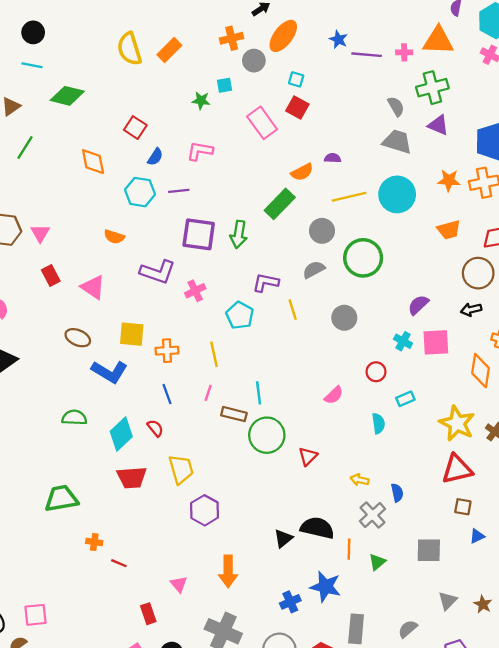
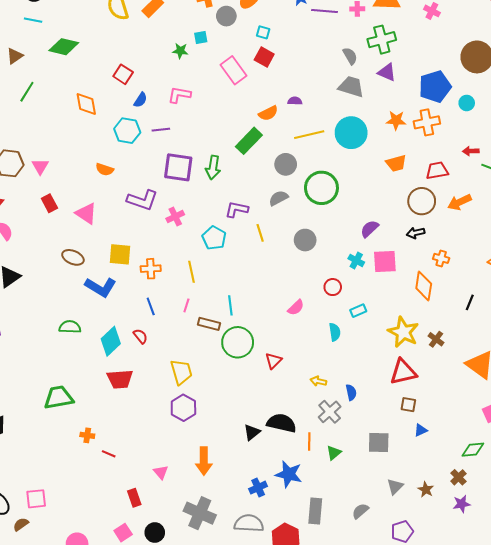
yellow trapezoid: (181, 469) -> (181, 372), moved

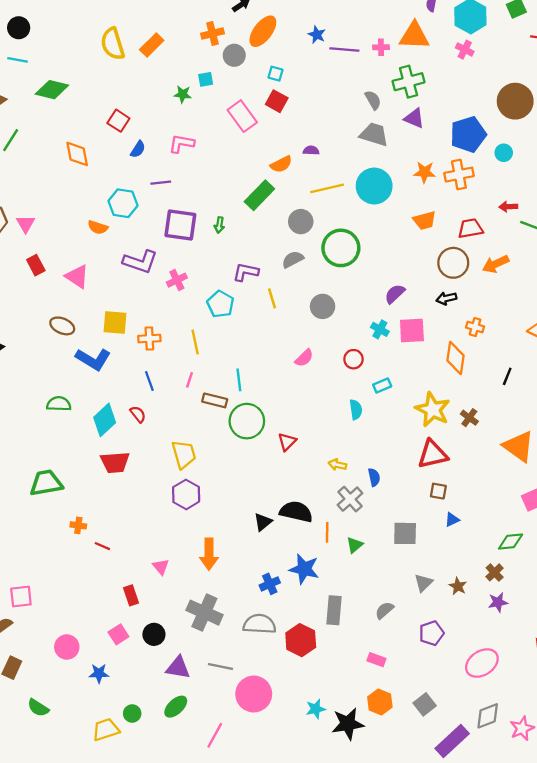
cyan hexagon: (127, 131) -> (123, 203), moved
green arrow: (213, 167) -> (219, 225), size x0.6
pink semicircle: (296, 308) -> (304, 358), moved

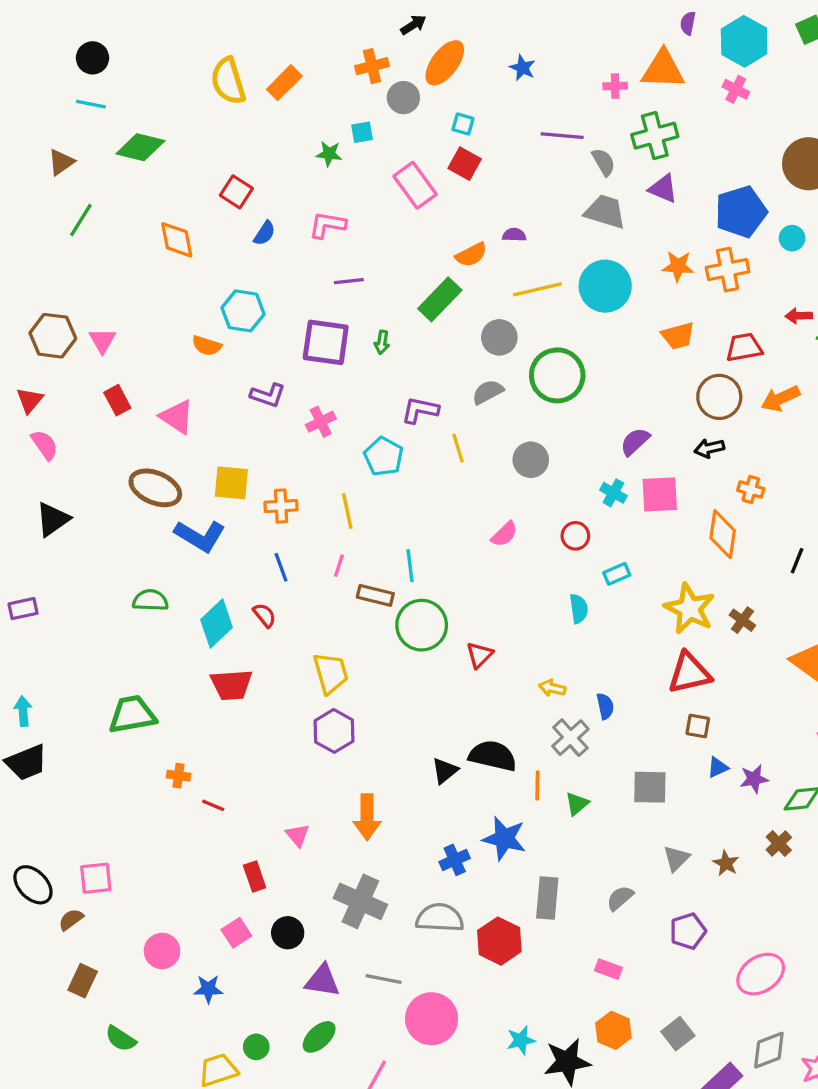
purple line: (344, 50) -> (562, 136), moved
purple line: (161, 183) -> (349, 281), moved
purple L-shape: (140, 262) -> (268, 395), size x0.7
brown ellipse: (62, 326) -> (155, 488), size x1.4
purple star: (498, 602) -> (754, 779), moved

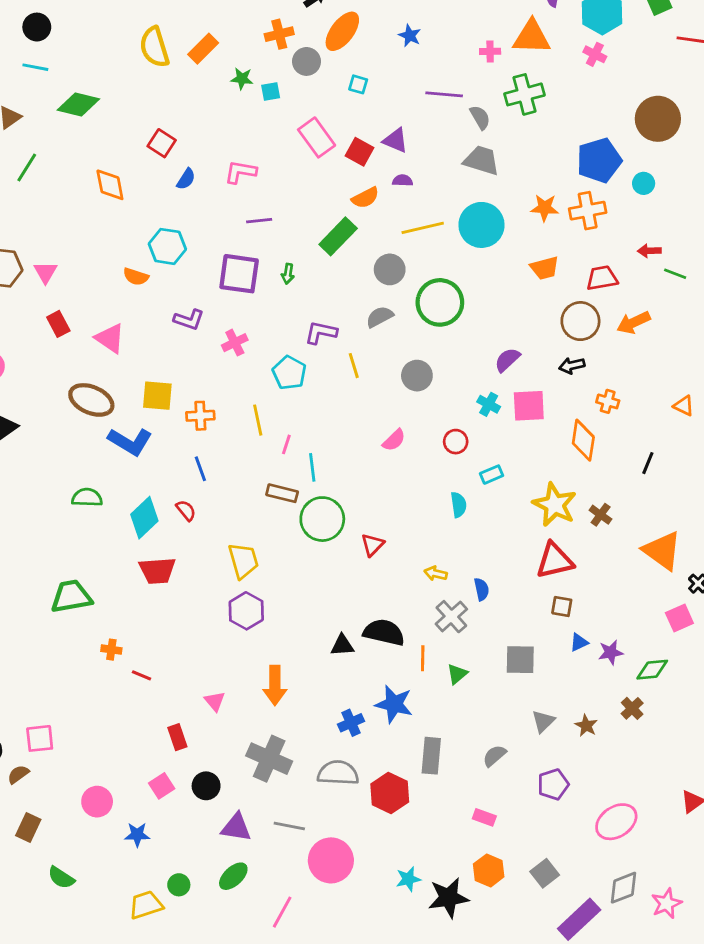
green star: (329, 154) -> (242, 79), moved
red square: (465, 164) -> (360, 152), moved
purple triangle: (663, 189) -> (395, 140), moved
pink line: (339, 566) -> (286, 444), moved
black triangle: (445, 771) -> (342, 645), turned 35

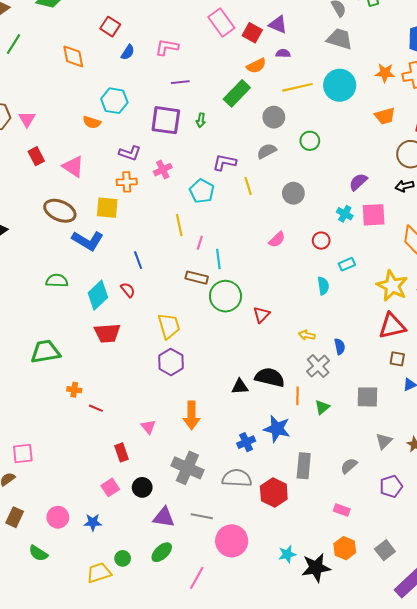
green circle: (440, 302) -> (310, 141), size x0.6
orange cross: (200, 416) -> (127, 182), moved
pink circle: (97, 802) -> (58, 517), moved

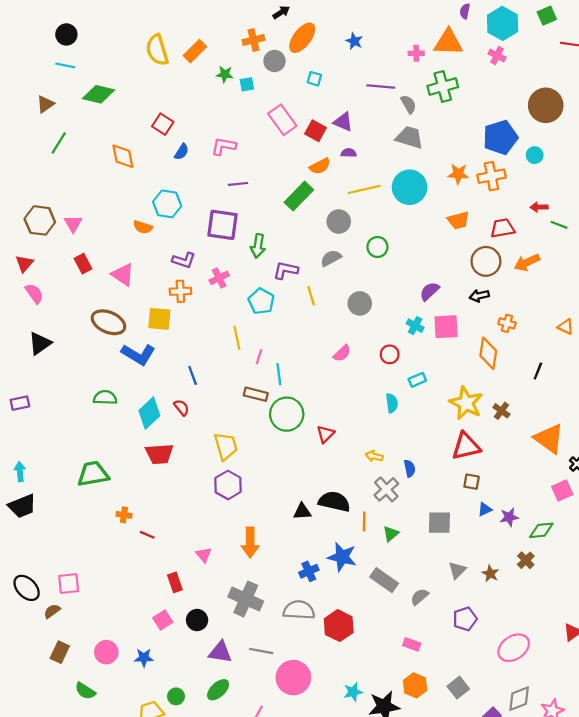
green arrow: (201, 120) -> (258, 246), moved, size x1.5
gray rectangle: (304, 466) -> (384, 580), moved, turned -60

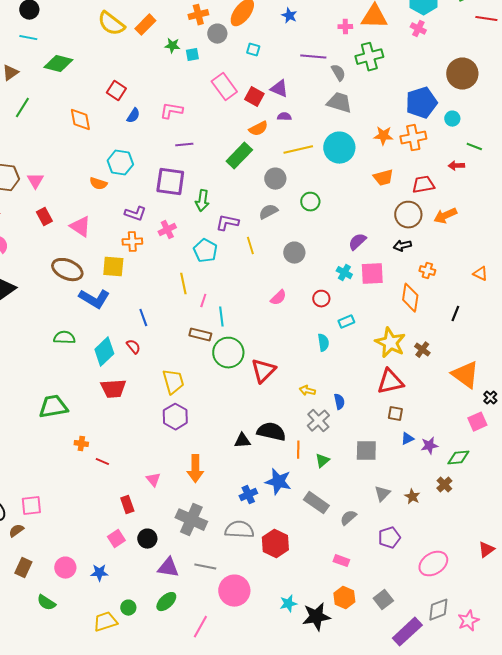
yellow semicircle: (157, 50) -> (111, 24), turned -36
green line: (559, 225) -> (474, 147), moved
red triangle: (325, 434) -> (263, 371), size x1.5

